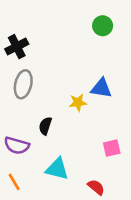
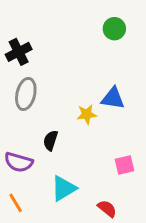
cyan triangle: (57, 169) -> (64, 188), turned -45

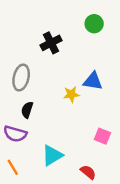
black cross: (19, 52) -> (51, 43), moved
black semicircle: (51, 140) -> (27, 110), moved
pink square: (125, 165) -> (102, 136), turned 35

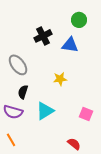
gray ellipse: (21, 78) -> (18, 65), turned -50
blue triangle: (93, 81) -> (70, 45), moved
cyan triangle: (52, 155) -> (45, 111), moved

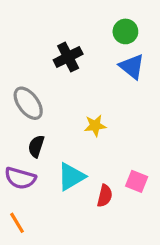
blue triangle: (70, 45) -> (132, 67), moved, turned 30
red semicircle: (74, 144) -> (105, 196), moved, turned 64

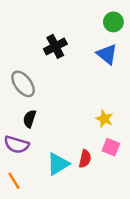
green circle: (125, 31) -> (113, 22), moved
yellow star: (95, 126) -> (104, 119), moved, turned 30
cyan triangle: (71, 177) -> (58, 164), moved

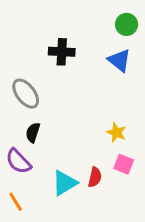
black cross: (55, 46) -> (62, 52), turned 30
purple semicircle: (17, 145) -> (18, 161), turned 30

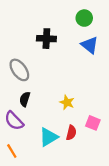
green circle: (127, 24) -> (84, 18), moved
yellow star: (116, 133) -> (67, 102), moved

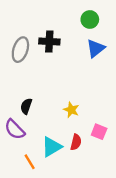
blue triangle: (90, 45) -> (96, 48), turned 42
gray ellipse: (19, 70) -> (20, 50), moved, turned 55
orange line: (12, 151) -> (30, 162), moved

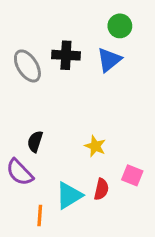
blue triangle: (96, 48) -> (109, 60), moved
gray ellipse: (20, 50) -> (27, 66), turned -50
orange line: (30, 162) -> (40, 215), turned 35

